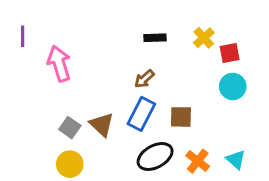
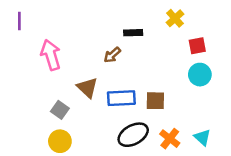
purple line: (23, 36) -> (19, 21), moved
yellow cross: (204, 38) -> (175, 18), moved
brown arrow: (144, 79) -> (112, 55), moved
blue rectangle: (141, 114) -> (121, 98), turned 60
brown triangle: (102, 125) -> (87, 88), moved

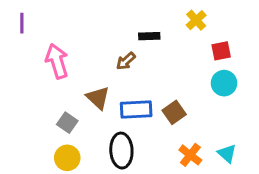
brown square: (155, 101) -> (174, 112), turned -36
black ellipse: (133, 135) -> (121, 151), moved, turned -64

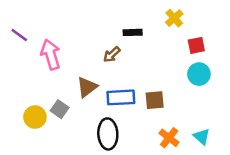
purple line: (22, 23) -> (19, 35), moved, turned -54
brown triangle: (98, 98) -> (87, 87), turned 40
brown square: (174, 112) -> (155, 100), turned 30
yellow circle: (67, 158) -> (35, 117), moved

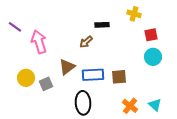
yellow cross: (174, 18) -> (134, 14), turned -32
gray square: (60, 109) -> (46, 84), turned 32
yellow circle: (35, 117) -> (26, 78), moved

